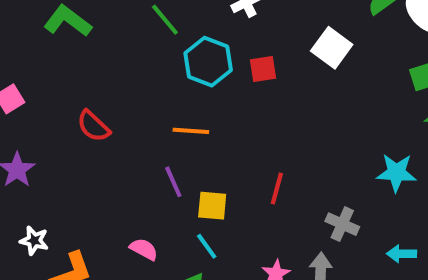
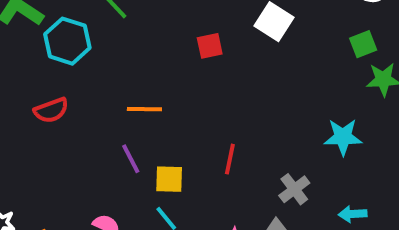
cyan hexagon: (208, 62) -> (67, 41), moved
red semicircle: (93, 126) -> (51, 110), turned -60
gray cross: (342, 224) -> (294, 189), turned 32

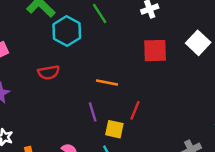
red square: (210, 46) -> (155, 51), size x1.5
red line: (230, 159) -> (135, 110), moved

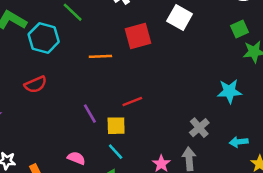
orange line: (107, 83) -> (100, 56), moved
red line: (135, 110) -> (132, 101), turned 60

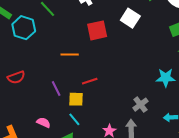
orange line: (100, 56) -> (70, 54), moved
red semicircle: (36, 84) -> (16, 77), moved

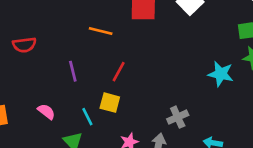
cyan star: (166, 78) -> (221, 74), moved
red line: (90, 81) -> (119, 72), turned -56
yellow square: (76, 99) -> (110, 103), moved

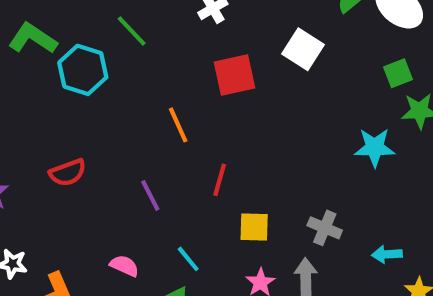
orange line: (101, 31) -> (178, 125), turned 65
yellow square: (110, 103) -> (254, 227), moved
gray cross: (178, 117) -> (325, 228), turned -30

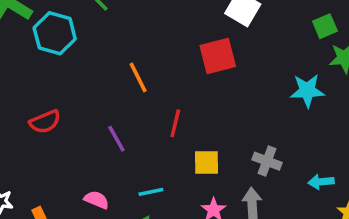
red square: (234, 75) -> (218, 56), moved
cyan line: (188, 259) -> (151, 192), turned -60

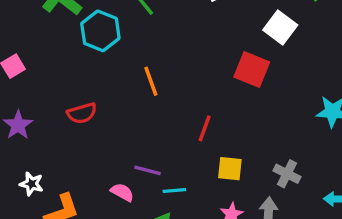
red square: (218, 56) -> (252, 70), turned 30
orange line: (138, 77) -> (151, 81), moved
purple line: (116, 139) -> (147, 170), moved, turned -52

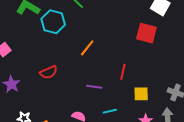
orange line: (151, 81) -> (87, 48), turned 66
purple line: (147, 170) -> (94, 87), moved

